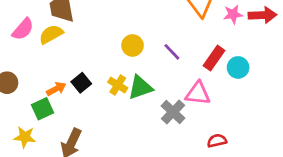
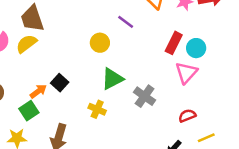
purple line: (172, 52) -> (126, 22), moved
yellow cross: (118, 85) -> (97, 109), moved
pink triangle: (198, 93) -> (186, 73), moved, turned -45

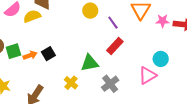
yellow circle: (100, 43) -> (90, 11), moved
red rectangle: (174, 43) -> (115, 46), moved
green square: (29, 111) -> (13, 51), moved

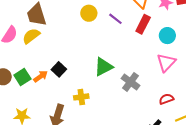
red rectangle: (115, 46) -> (143, 24), moved
cyan circle: (161, 59) -> (167, 36), moved
yellow cross: (71, 83) -> (81, 97), moved, turned -32

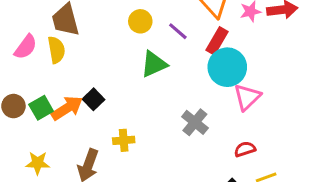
yellow semicircle: (31, 36) -> (56, 50), turned 114
cyan circle: (167, 36) -> (227, 67), moved, size x1.6
green triangle: (103, 67) -> (154, 64), moved
orange arrow: (41, 76) -> (67, 108), size x1.5

